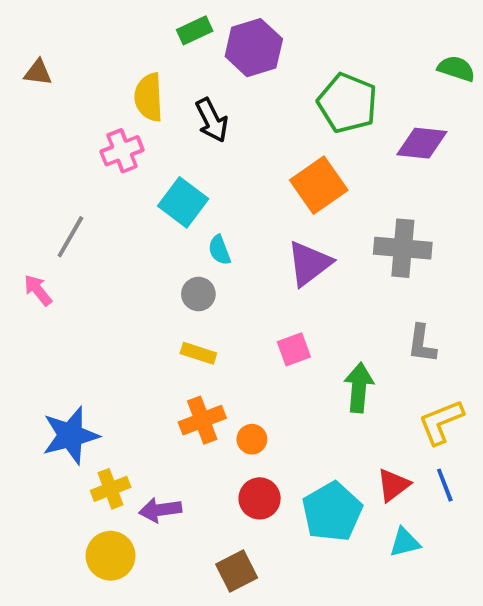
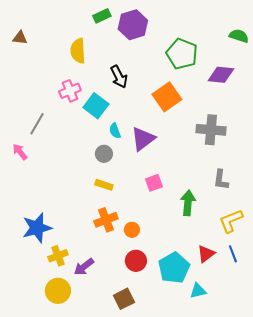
black arrow: (212, 120) -> (119, 77), moved
pink cross: (122, 151) -> (70, 91), moved
purple triangle: (309, 263) -> (143, 139), moved
purple arrow: (160, 510) -> (84, 267), turned -30
cyan triangle: (405, 542) -> (198, 291), moved

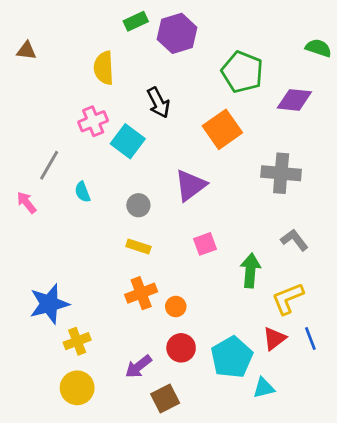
cyan semicircle: (115, 131) -> (82, 192), moved
gray L-shape: (221, 180) -> (294, 240), turned 135
yellow L-shape: (231, 221) -> (288, 299), moved
purple arrow: (84, 267) -> (138, 367), moved

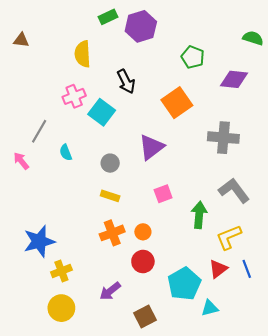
green pentagon: (242, 72) -> (193, 57), size x0.7
gray L-shape: (294, 240) -> (234, 191), size x1.4
orange circle: (176, 307) -> (143, 232), moved
red circle: (181, 348) -> (143, 261), moved
brown square: (165, 398) -> (145, 317), moved

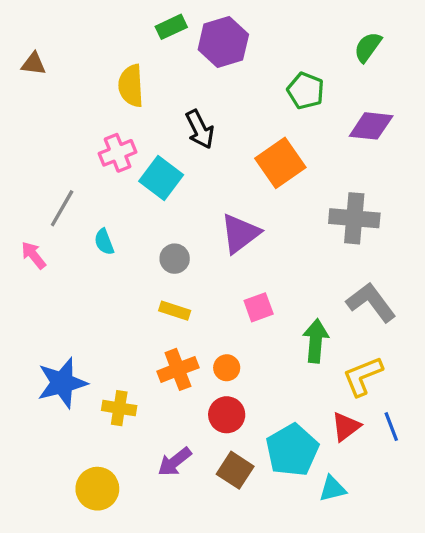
green semicircle: (253, 38) -> (368, 47), moved, turned -72
yellow cross: (61, 271) -> (119, 408), moved, turned 30
brown square: (145, 317) -> (235, 470), moved, turned -30

